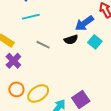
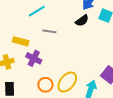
gray line: (43, 45) -> (49, 31), moved

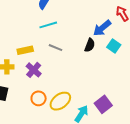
black semicircle: (82, 21) -> (90, 45), turned -48
yellow rectangle: (21, 41) -> (25, 50), turned -42

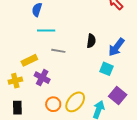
cyan line: (48, 25) -> (46, 30), turned 30
blue arrow: (102, 28) -> (116, 47), moved
cyan square: (114, 46) -> (107, 69), moved

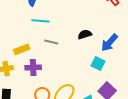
black semicircle: (91, 41) -> (85, 34), turned -120
purple cross: (42, 78) -> (33, 68), turned -35

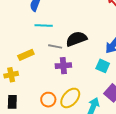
black semicircle: (85, 34) -> (76, 39), moved, size x1.5
purple cross: (33, 68) -> (63, 66), moved

